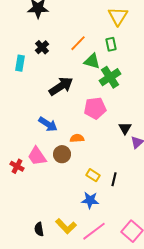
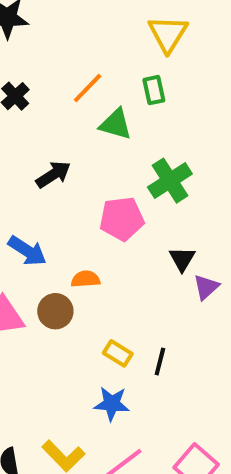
green cross: (110, 77) -> (170, 181), moved
black arrow: (61, 86) -> (53, 174), size x0.7

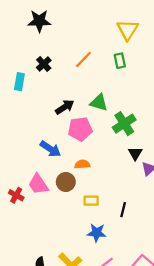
green triangle: (116, 124) -> (99, 103), moved
green cross: (170, 181) -> (124, 124), moved
pink pentagon: (122, 219) -> (80, 129), moved
yellow rectangle: (118, 353) -> (91, 201), moved, turned -32

